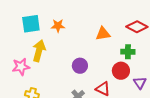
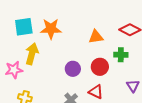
orange star: (58, 26) -> (51, 29), size x1.5
red circle: (121, 71) -> (100, 67), moved

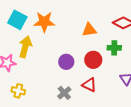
cyan square: (24, 27) -> (17, 20), turned 36

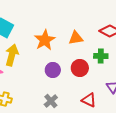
orange star: (44, 22) -> (45, 40), moved, turned -30
red triangle: (89, 85) -> (89, 100), moved

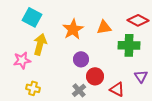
green cross: (101, 56) -> (129, 45), size x1.5
red circle: (80, 68) -> (95, 76), moved

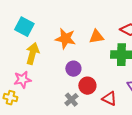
orange star: (73, 29) -> (65, 39), turned -30
pink star: (22, 60) -> (22, 80), moved
yellow cross: (33, 88) -> (10, 98), moved

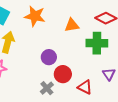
orange star: (65, 39) -> (35, 16), moved

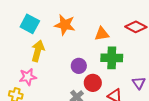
green cross: (97, 43) -> (112, 58), moved

